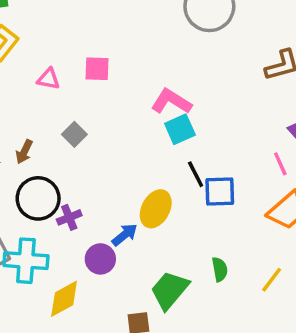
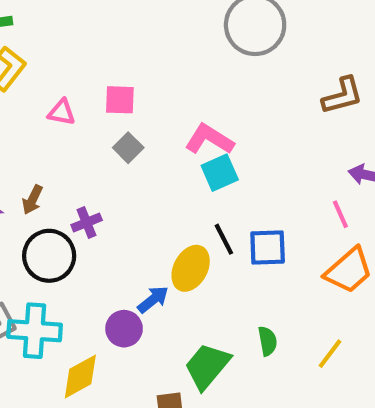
gray square: (74, 134) -> (128, 148), moved
black line: (196, 174) -> (224, 239), moved
purple cross: (69, 217) -> (87, 223), moved

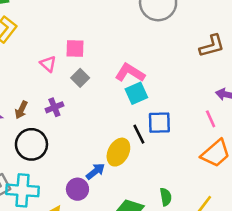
pink triangle: (62, 112) -> (48, 64), moved, turned 30
purple cross: (87, 223) -> (54, 107), moved
blue square: (268, 247) -> (159, 123), moved

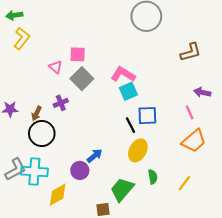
gray square: (80, 78) -> (82, 79), size x1.5
brown arrow: (21, 110) -> (37, 113), moved
yellow ellipse: (118, 152) -> (138, 150), moved

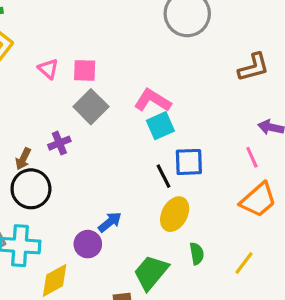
pink triangle: (56, 67) -> (48, 69), moved

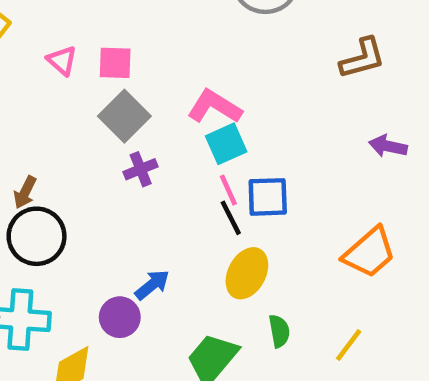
purple cross: (59, 143) -> (141, 169), moved
pink line: (252, 157) -> (228, 190), moved

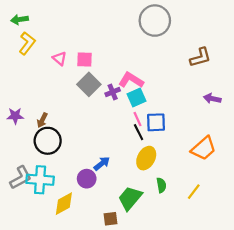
purple cross: (141, 169) -> (113, 92), moved

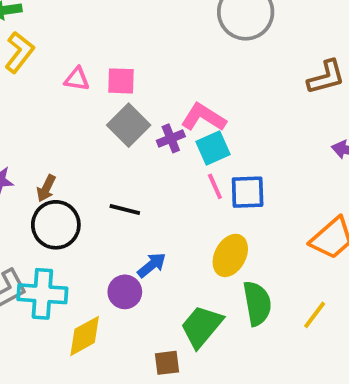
pink triangle: (60, 58) -> (77, 79), turned -32
black line: (139, 132) -> (125, 209), moved, turned -49
green semicircle: (161, 185) -> (257, 303), size x1.6

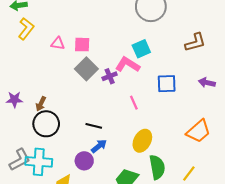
cyan square: (213, 148) -> (141, 49), moved
blue square: (248, 192) -> (167, 84), moved
black line: (125, 209) -> (94, 126), moved

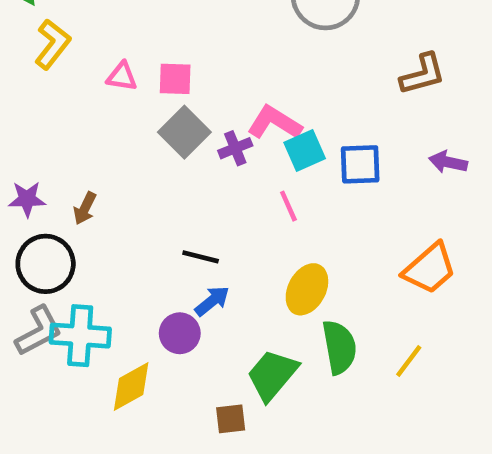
cyan square: (141, 49) -> (305, 151), moved
black circle: (46, 124) -> (46, 264), moved

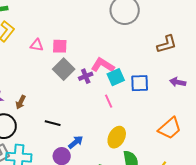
black line: (201, 257) -> (53, 123), moved

